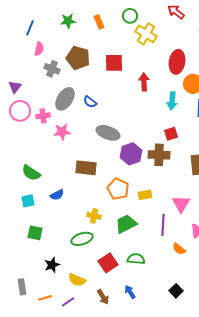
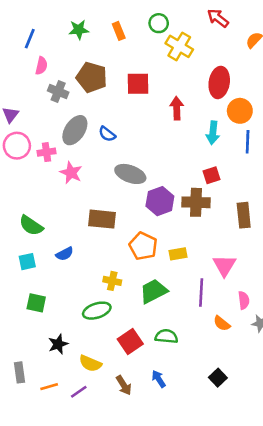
pink star: (62, 132) -> (71, 173), turned 30

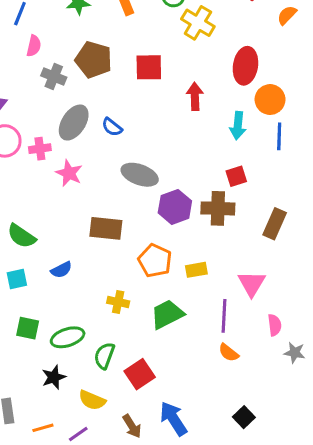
brown rectangle: (244, 215) -> (275, 224), turned 30
green ellipse: (97, 311) -> (68, 337), moved
orange semicircle: (222, 323) -> (229, 353), moved
green semicircle: (166, 336) -> (104, 356), moved, turned -75
blue arrow: (159, 379) -> (173, 419), size x1.6

